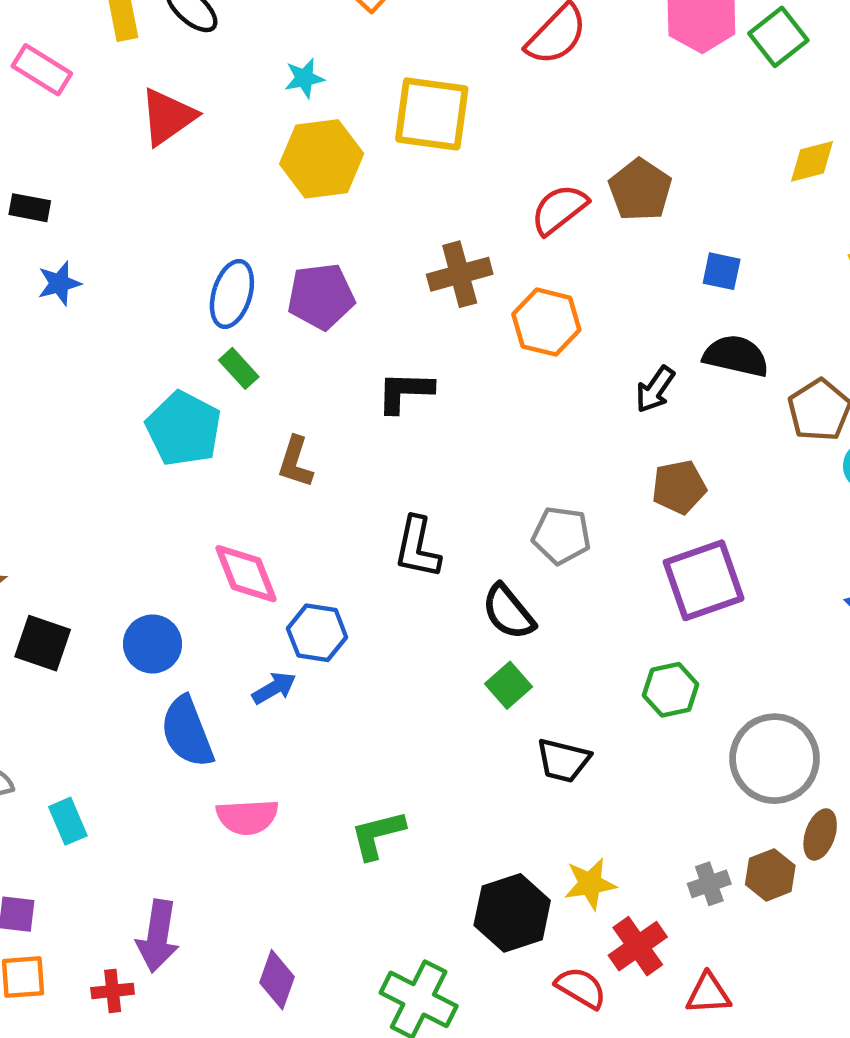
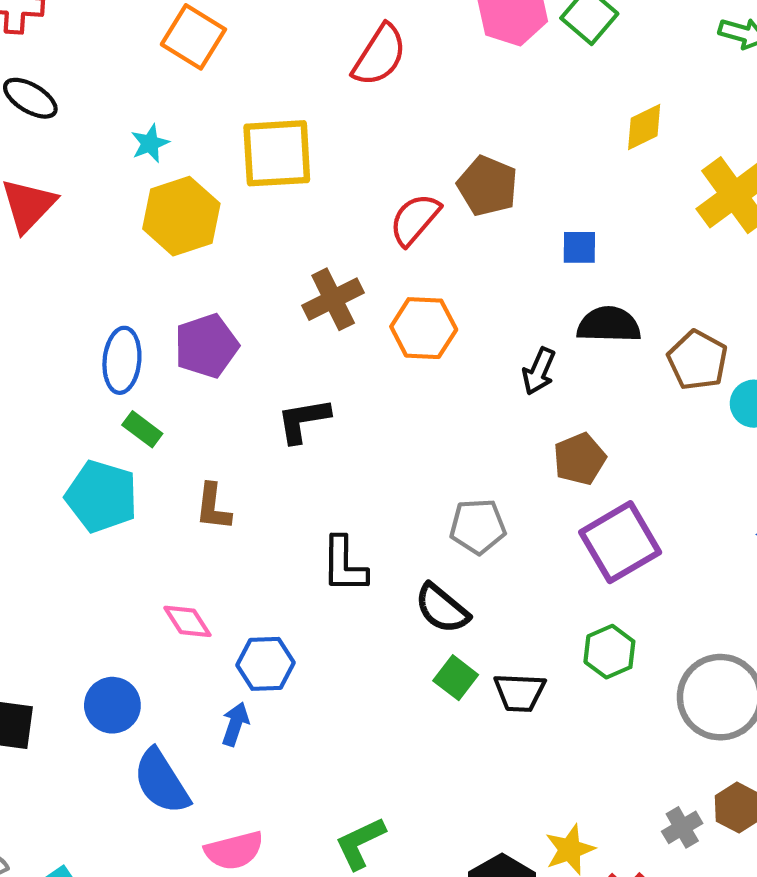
pink diamond: (246, 574) -> (187, 621), size x0.7
blue arrow: (274, 688) -> (235, 724), turned -30
black trapezoid: (563, 760) -> (520, 692), moved

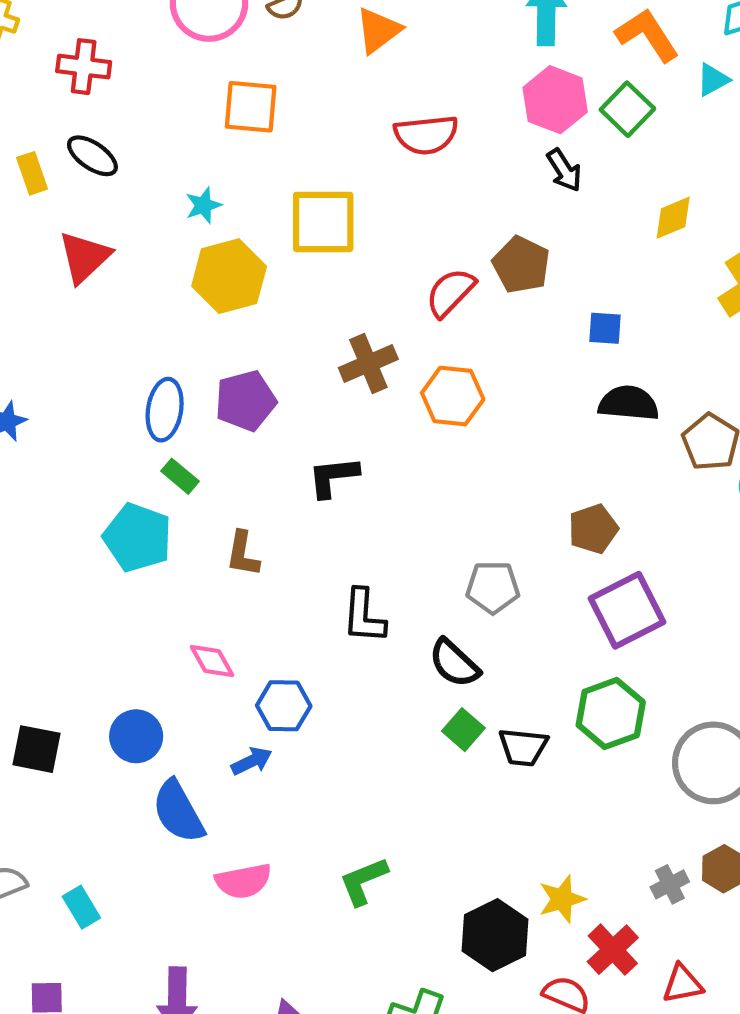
orange square: (193, 37) -> (251, 107), turned -30
red semicircle: (380, 55) -> (426, 135), turned 48
black arrow: (539, 371) -> (564, 170), moved, turned -60
green hexagon: (609, 652) -> (611, 714), size x1.4
blue arrow: (235, 724) -> (252, 761), turned 42

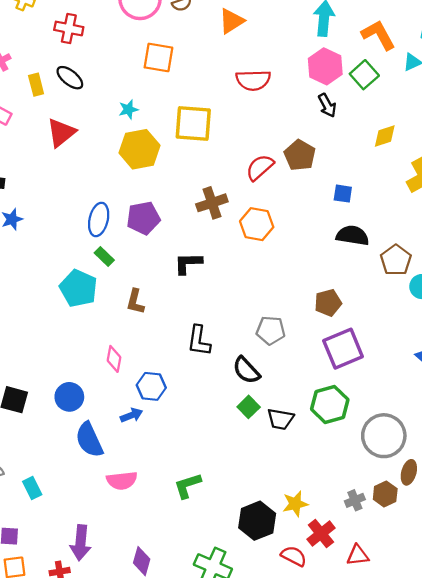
pink diamond: (212, 661) -> (114, 359), turned 35

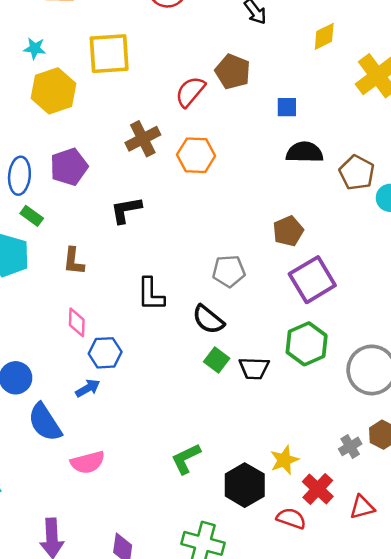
cyan star: (128, 109) -> (35, 48), turned 30
pink diamond: (114, 359) -> (77, 322), moved
green L-shape: (188, 486) -> (186, 459), moved

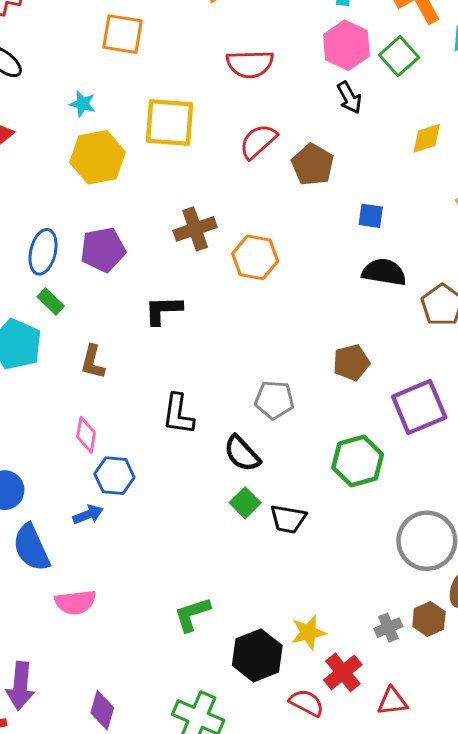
red semicircle: (190, 92) -> (258, 141), moved
purple square: (312, 280) -> (419, 407), moved
green hexagon: (307, 344) -> (358, 461), moved

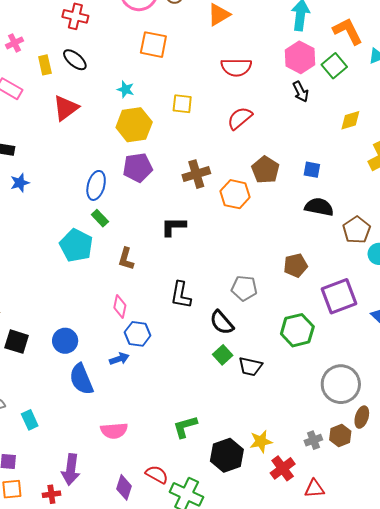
yellow square: (170, 123) -> (182, 104), size x0.6
brown pentagon: (313, 165) -> (265, 170), moved
purple pentagon: (103, 250) -> (138, 168), moved
pink semicircle: (75, 602) -> (114, 431), moved
red semicircle: (307, 703) -> (157, 474), moved

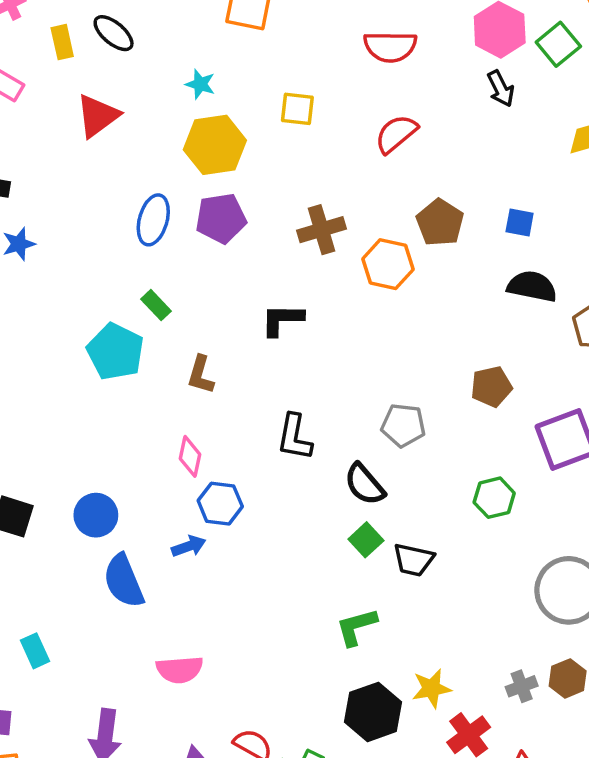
blue ellipse: (96, 185) -> (153, 220), moved
green hexagon: (297, 330) -> (494, 498), size x0.7
green L-shape: (185, 427) -> (356, 627), moved

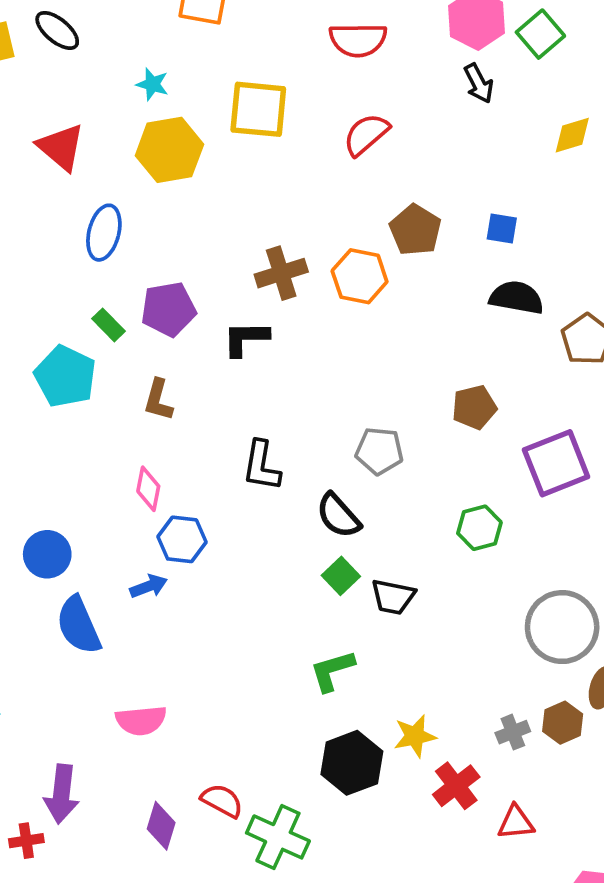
yellow square: (297, 109) -> (258, 109), size x1.6
red triangle: (98, 116) -> (61, 147), moved, turned -42
purple pentagon: (221, 218) -> (168, 309), moved
brown cross: (321, 230) -> (281, 273), moved

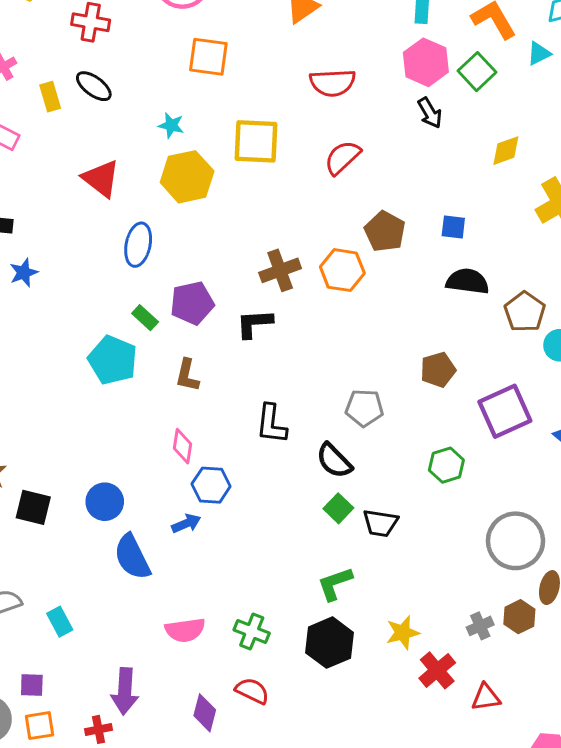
black hexagon: (352, 763) -> (329, 643), moved
green cross: (278, 837) -> (252, 631), moved, size x0.7

